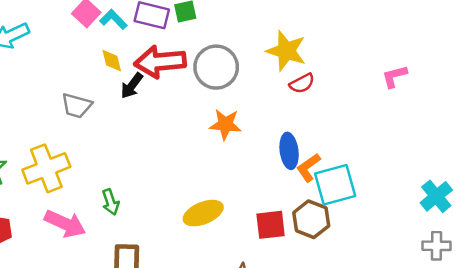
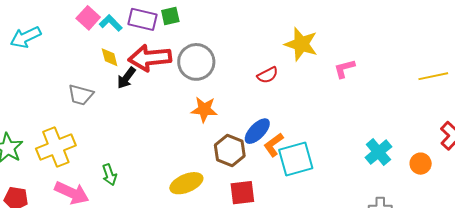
yellow star: (286, 51) -> (301, 44), moved
blue ellipse: (289, 151) -> (257, 131), turned 52
cyan cross: (436, 196) -> (378, 152), moved
brown hexagon: (311, 219) -> (230, 150), moved

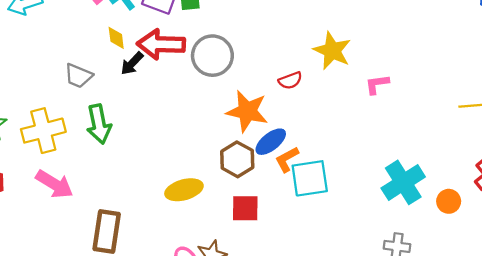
orange star: (204, 109) -> (247, 111), moved, size x1.4
cyan cross: (378, 152) -> (403, 182), size x1.4
green arrow: (109, 175) -> (99, 124), moved, size x1.6

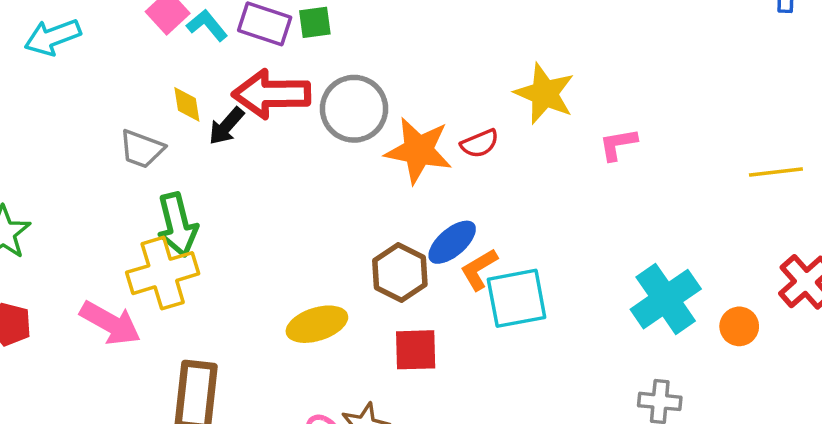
yellow diamond: (116, 38) -> (187, 104), moved
orange star: (247, 111) -> (418, 150), moved
yellow cross: (43, 131) -> (163, 273), moved

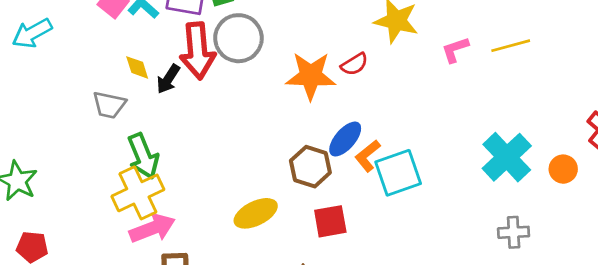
red arrow: (271, 94) -> (198, 51), turned -86
gray circle: (354, 109) -> (238, 38), moved
yellow line: (776, 172) -> (511, 46), moved
pink arrow: (110, 323) -> (152, 228), moved, turned -42

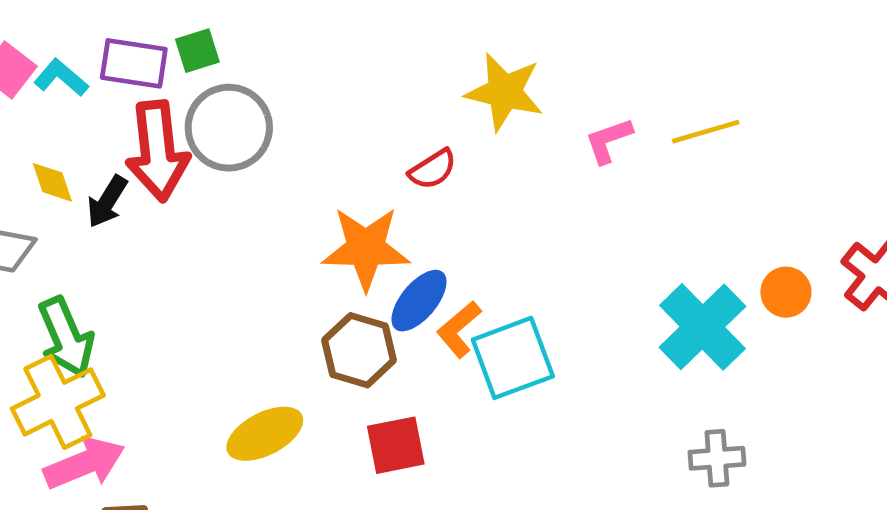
orange star: (311, 76) -> (366, 248), moved
orange circle: (563, 169) -> (786, 292), moved

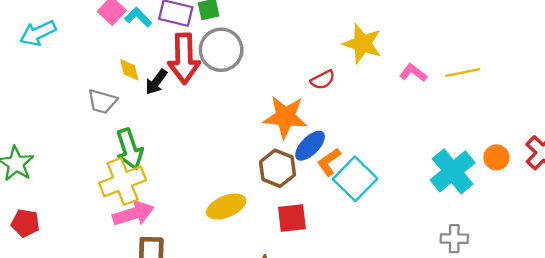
pink L-shape: (609, 140) -> (413, 73), turned 52
cyan square: (513, 358) -> (355, 179), turned -30

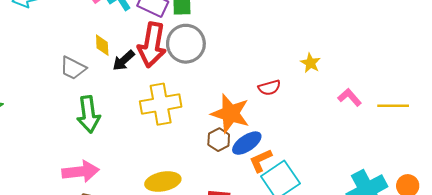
yellow star: (362, 44) -> (310, 63), size x0.6
brown hexagon: (277, 168) -> (219, 140), moved, size x0.7
yellow cross: (123, 181) -> (161, 104), moved

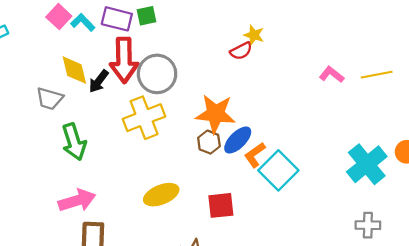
gray circle: (186, 44) -> (157, 74), moved
yellow diamond: (102, 45) -> (74, 70), size x1.4
yellow star: (310, 63) -> (254, 35), moved
red semicircle: (269, 88) -> (241, 51), moved

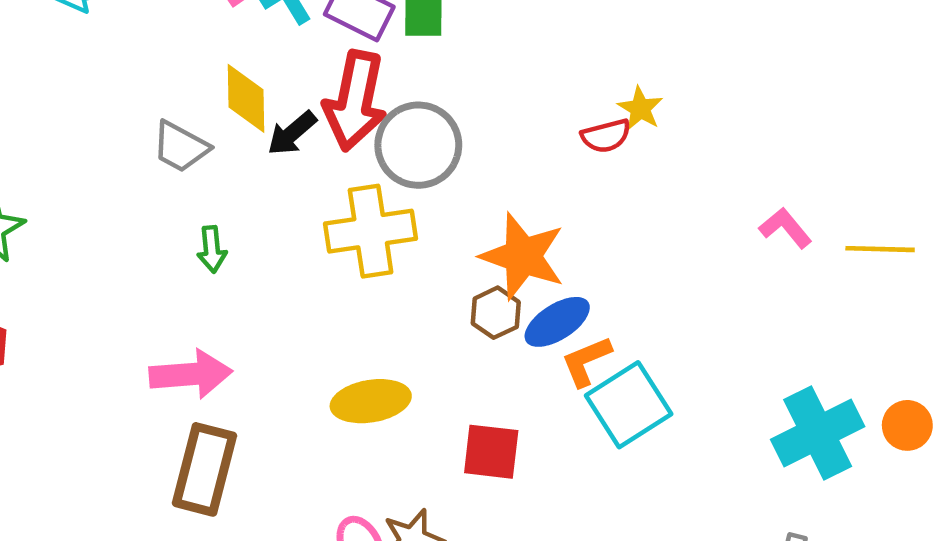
green arrow: (74, 142) -> (212, 249), size x0.6

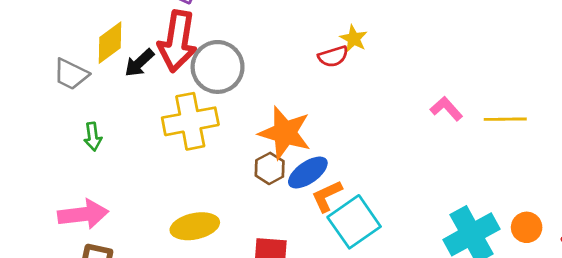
yellow diamond: (246, 98) -> (110, 43), turned 57

